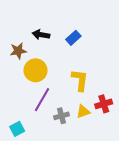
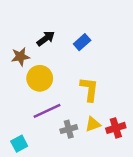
black arrow: (41, 35) -> (46, 38), turned 133
purple line: (42, 100) -> (47, 111), turned 35
red cross: (104, 104) -> (116, 128), moved

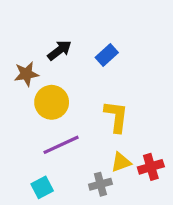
gray cross: (69, 129) -> (100, 184), moved
cyan square: (19, 144) -> (42, 187), moved

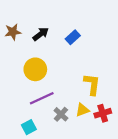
brown star: (26, 74) -> (13, 32), moved
yellow L-shape: (116, 116) -> (92, 84), moved
gray cross: (100, 184) -> (61, 114), moved, turned -32

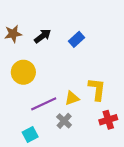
yellow circle: (35, 69) -> (23, 72), moved
yellow triangle: (82, 110) -> (72, 98), moved

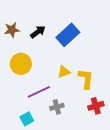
blue rectangle: (77, 39) -> (68, 35), size x1.6
yellow triangle: (72, 98) -> (64, 72), moved
gray cross: (64, 121) -> (57, 107), turned 32

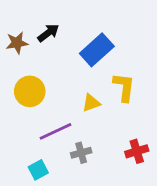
black arrow: (38, 32) -> (48, 33), moved
yellow L-shape: (86, 79) -> (124, 87), moved

